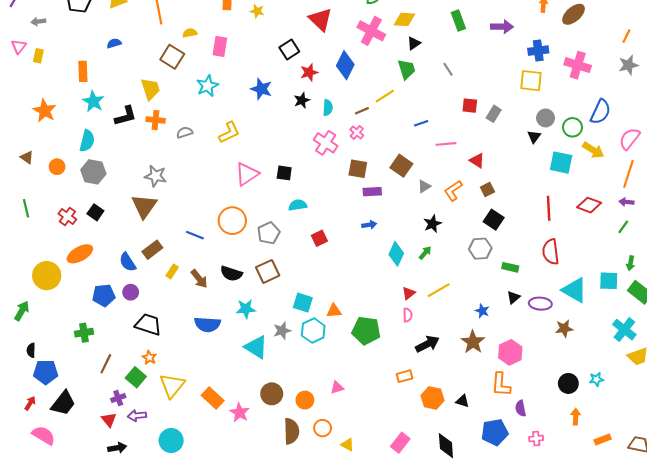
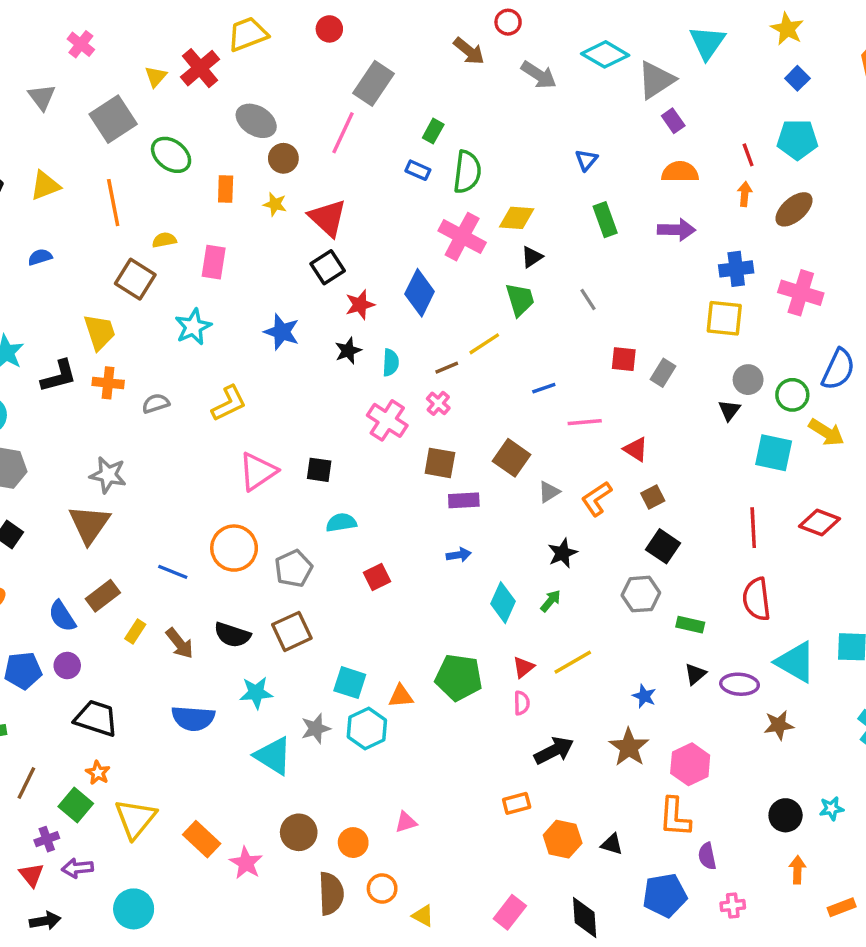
red triangle: (320, 19) -> (328, 218), moved
green pentagon: (366, 331) -> (459, 677), moved

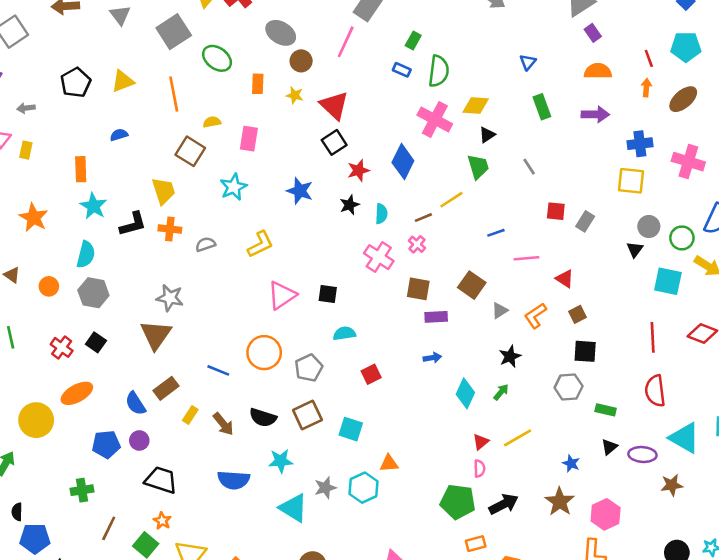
black square: (663, 546) -> (585, 351), turned -30
green pentagon: (459, 677) -> (458, 502), moved
cyan square: (350, 683) -> (351, 429), moved

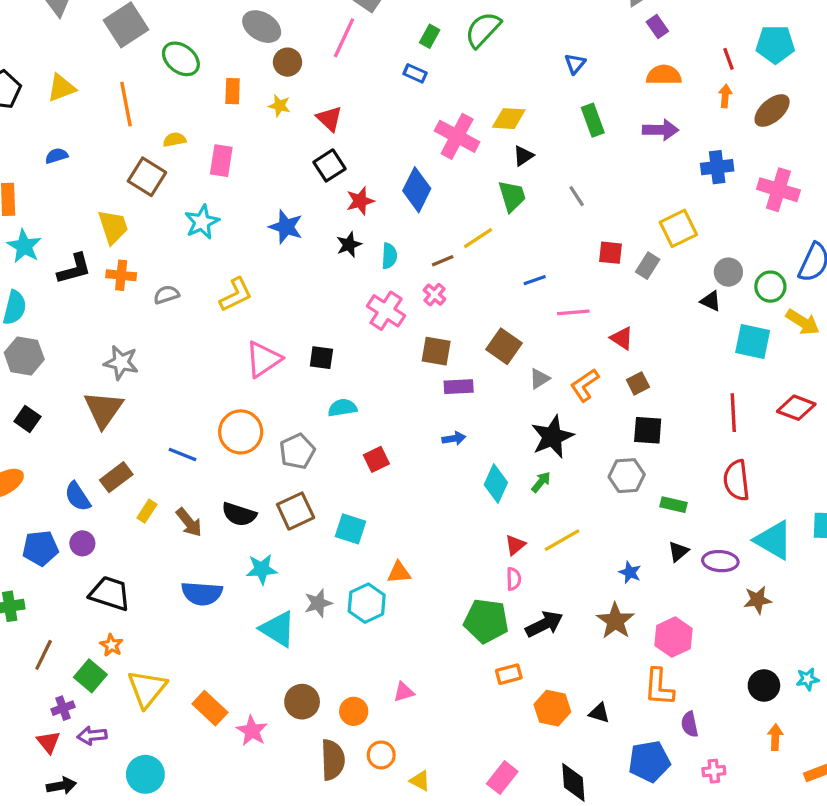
green semicircle: (439, 71) -> (483, 30), moved, turned -144
red triangle: (334, 105) -> (329, 119), size x0.7
yellow square: (631, 181) -> (678, 228), moved, turned -32
black triangle: (635, 249) -> (711, 301), turned -42
black star: (510, 356) -> (552, 437), size x1.5

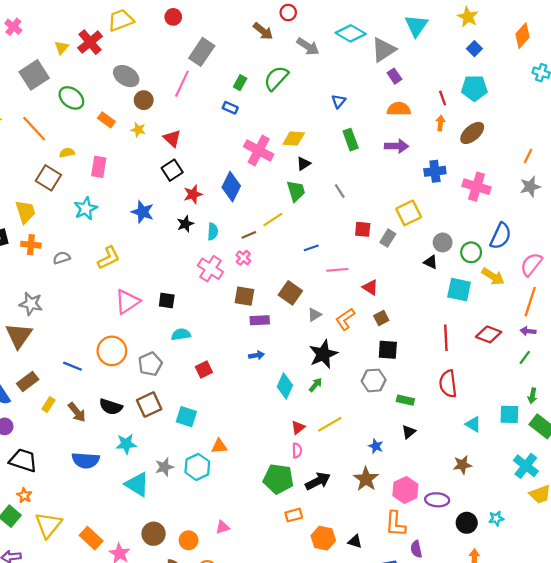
orange rectangle: (233, 91) -> (106, 120), turned -56
orange line: (126, 104) -> (34, 129), turned -32
cyan triangle: (774, 540) -> (473, 424), size x0.6
purple ellipse: (720, 561) -> (437, 500), moved

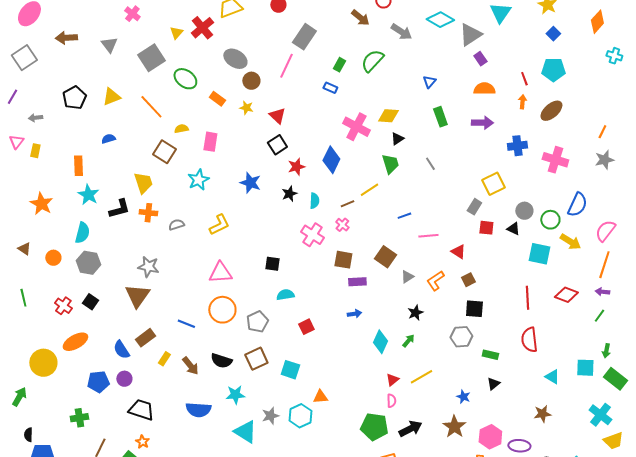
red square: (363, 229) -> (486, 228), moved
pink triangle: (127, 302) -> (220, 273), moved, turned 30
black star: (323, 354) -> (415, 313), size x0.6

